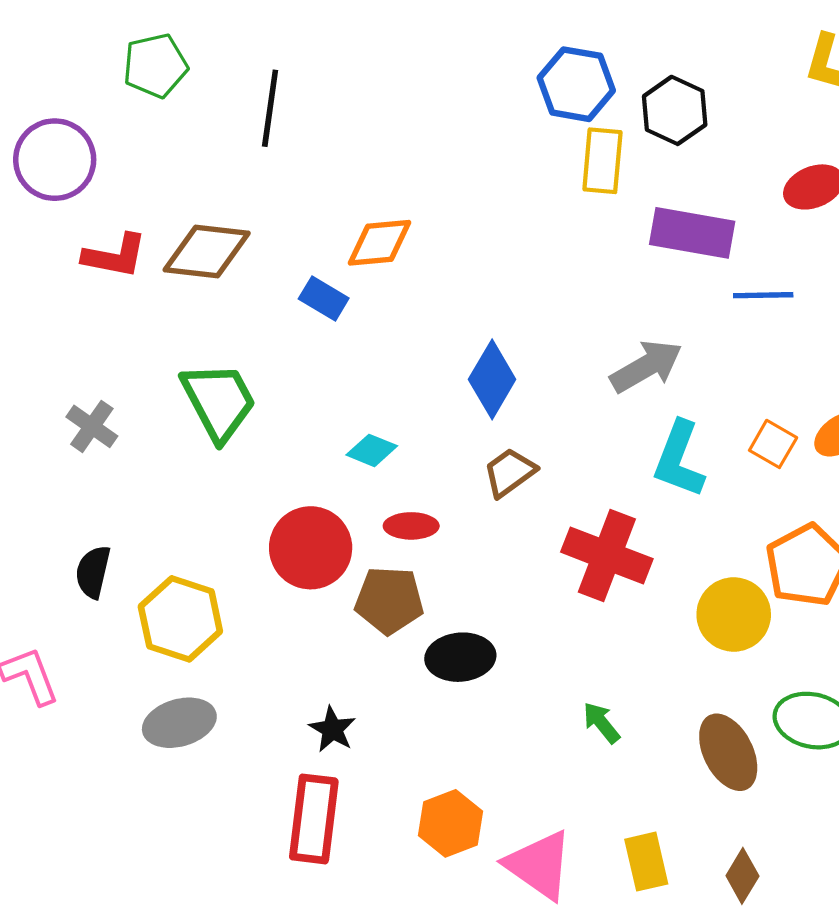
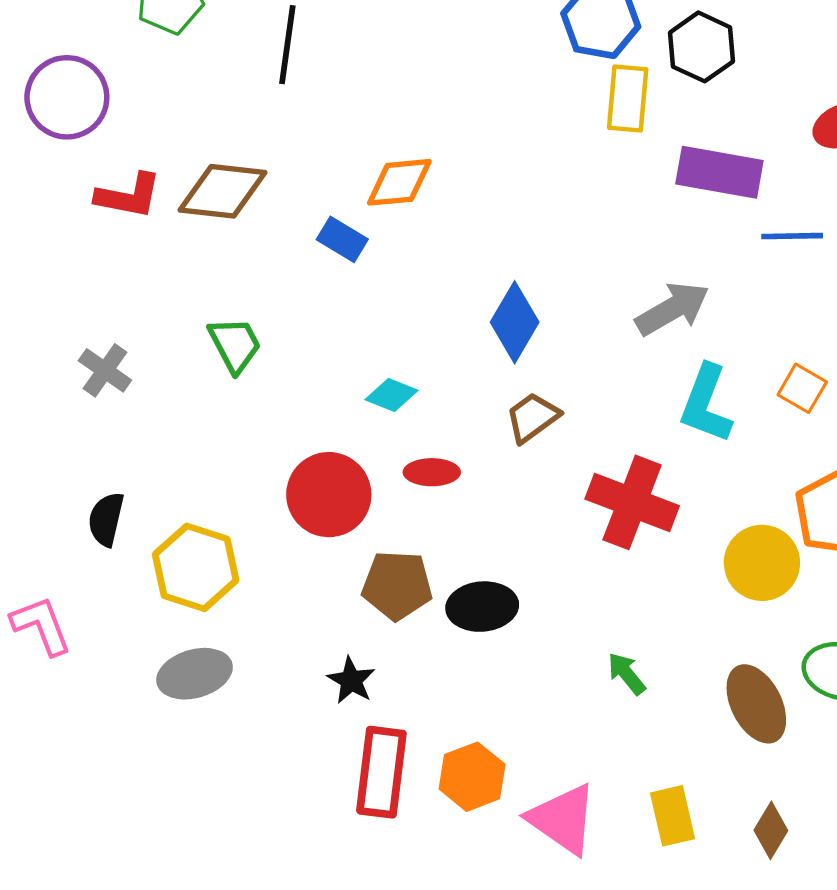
green trapezoid: (219, 401) -> (235, 345), size x0.7
brown pentagon: (389, 600) -> (397, 585), moved
red rectangle: (314, 819) -> (381, 772), moved

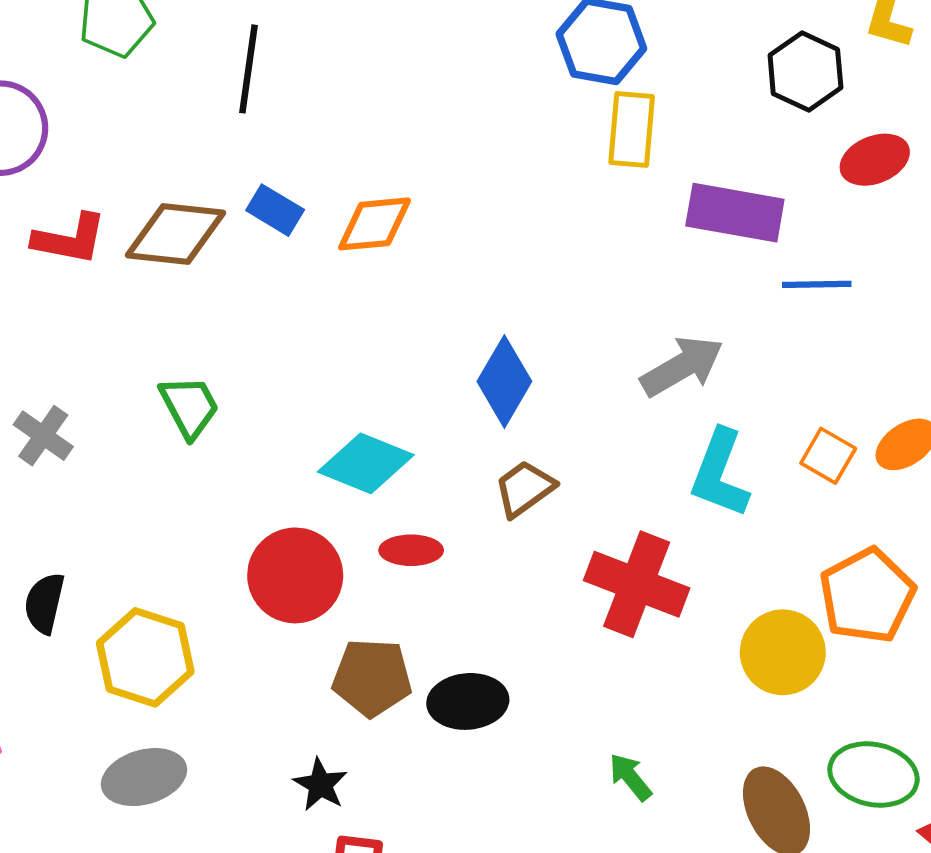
black hexagon: (702, 47) -> (805, 71), moved
blue rectangle: (342, 239) -> (275, 210), moved
cyan diamond: (391, 395) -> (366, 463), size x1.6

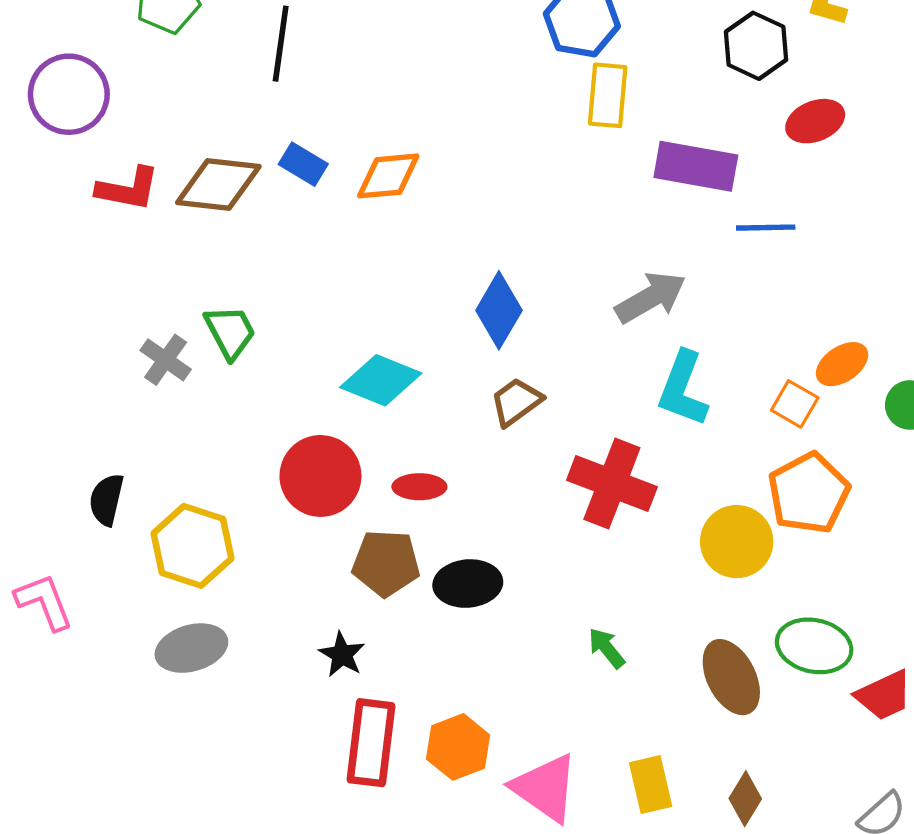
gray cross: (43, 436) -> (166, 360), moved
orange square: (828, 456) -> (795, 404), moved
red ellipse: (411, 550) -> (419, 487), moved

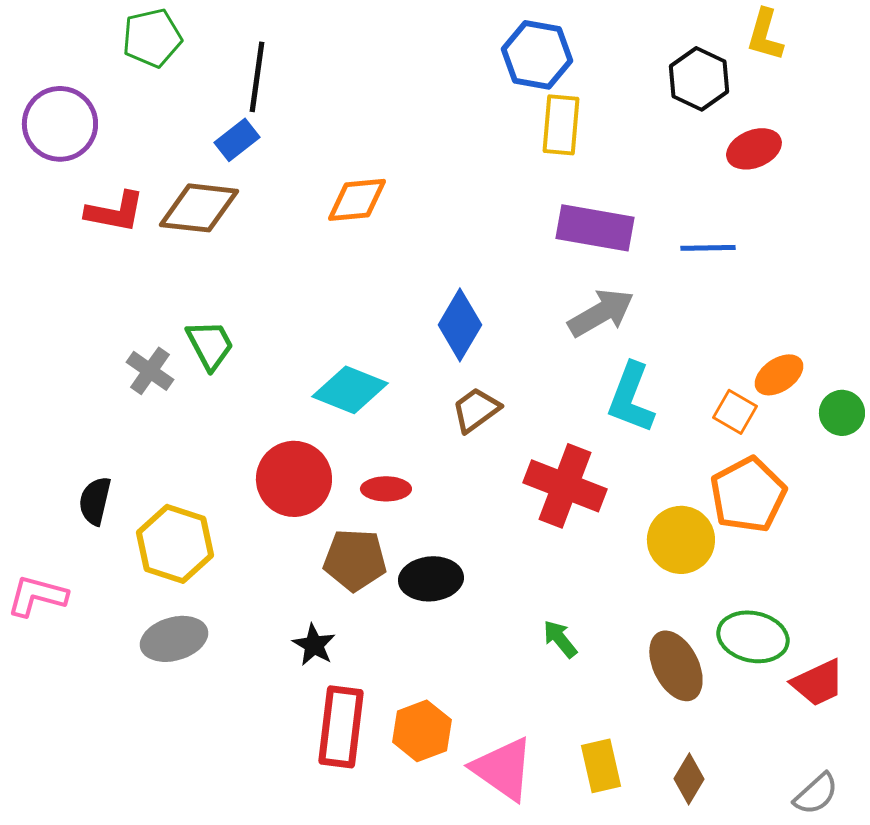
blue rectangle: (303, 164) -> (237, 140), moved, turned -69
purple rectangle: (696, 166) -> (595, 228), moved
pink L-shape: (44, 602) -> (37, 596), turned -54

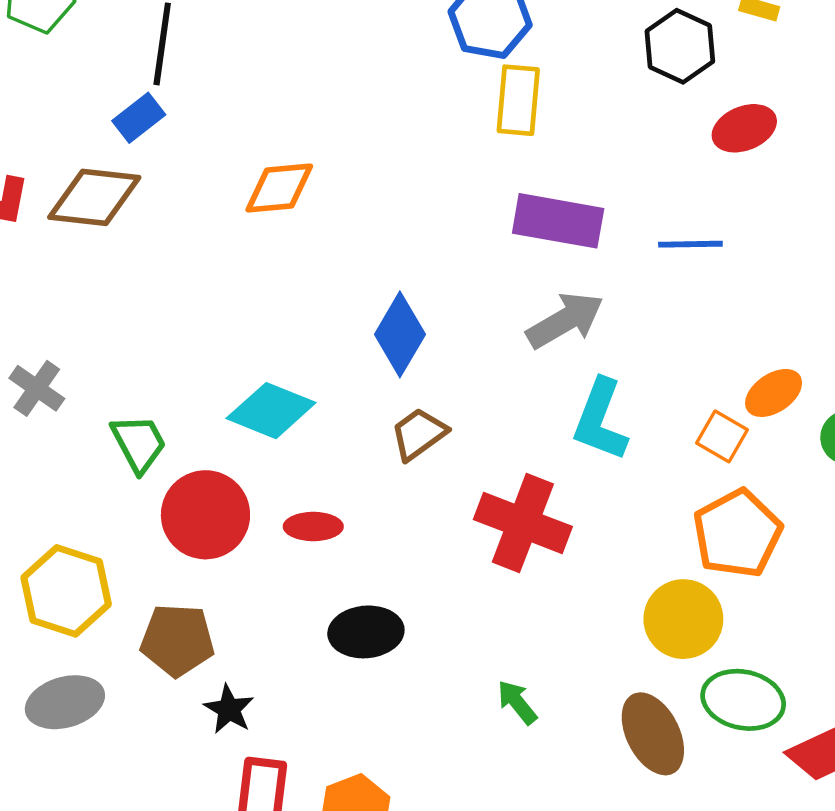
green trapezoid: (210, 345) -> (139, 443), moved
yellow circle: (681, 540) -> (683, 619), moved
brown pentagon: (355, 560) -> (177, 640), moved

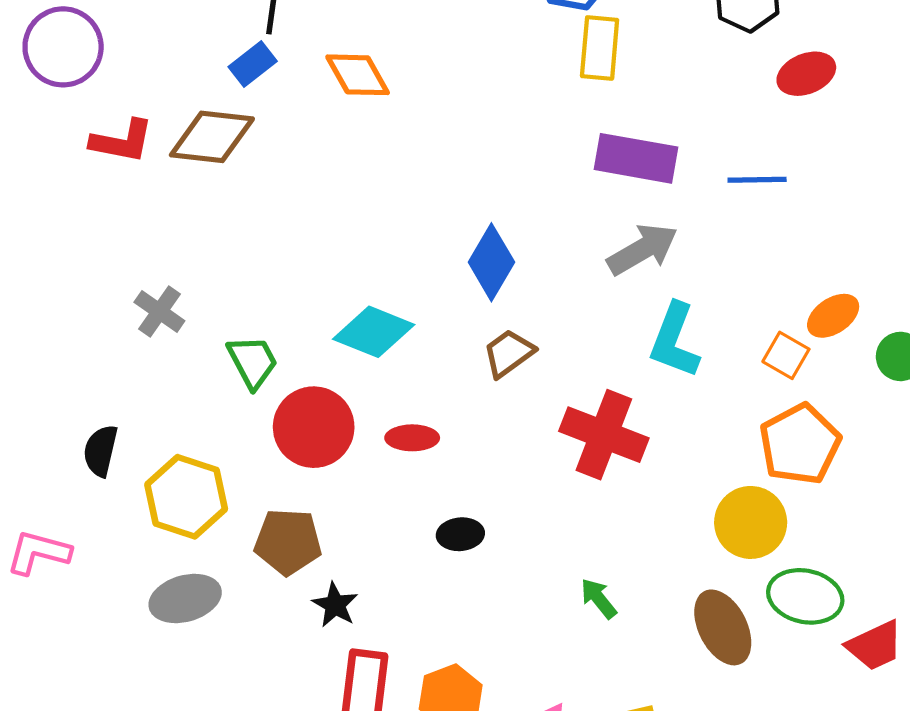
orange diamond: (279, 188) -> (358, 75), moved, turned 66
black ellipse: (366, 632) -> (460, 534), size x0.7

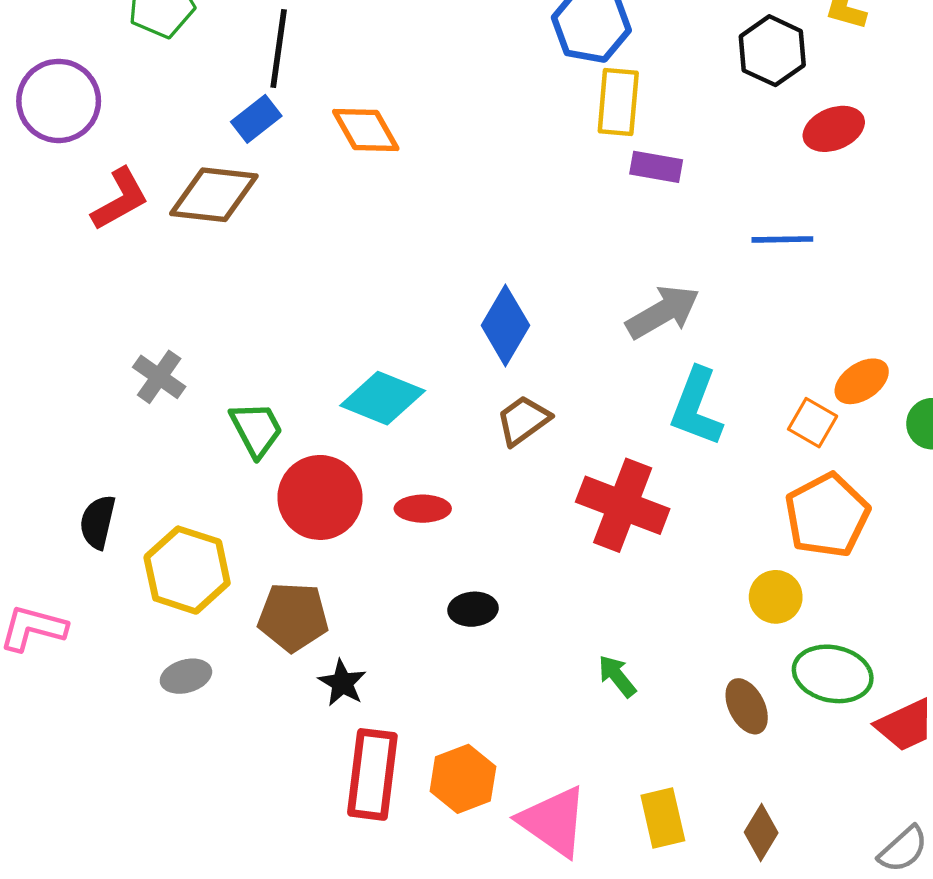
red L-shape: (122, 141) -> (120, 199), turned -40
purple rectangle: (636, 158) -> (656, 167), moved, size x0.6
yellow circle: (751, 522) -> (776, 597), size x0.7
gray ellipse: (185, 598) -> (186, 676), size x0.7
brown ellipse: (723, 627) -> (747, 706), size x0.7

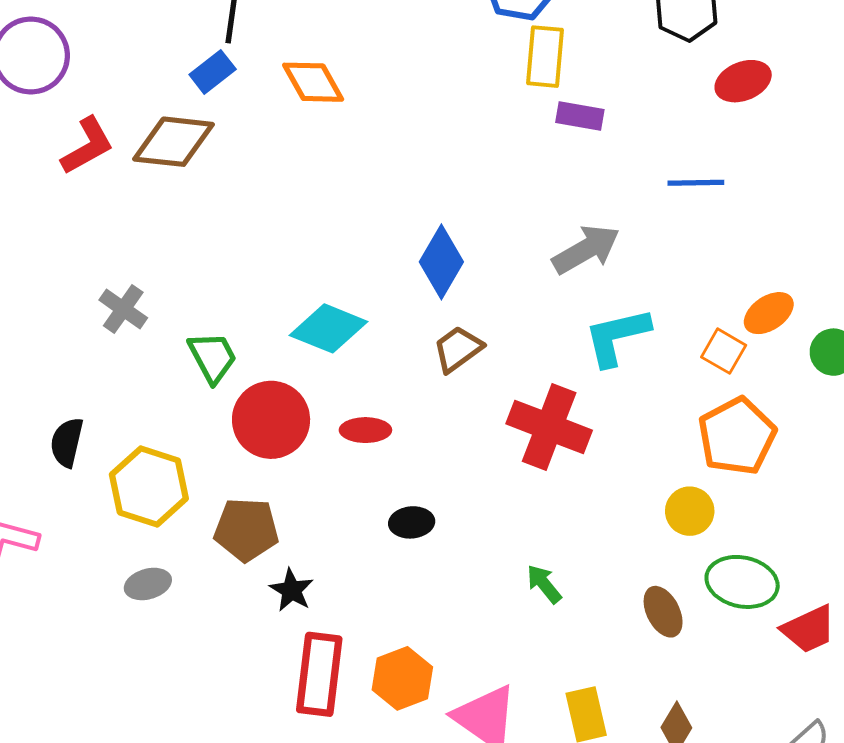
cyan L-shape: (696, 407) -> (617, 337), turned 56

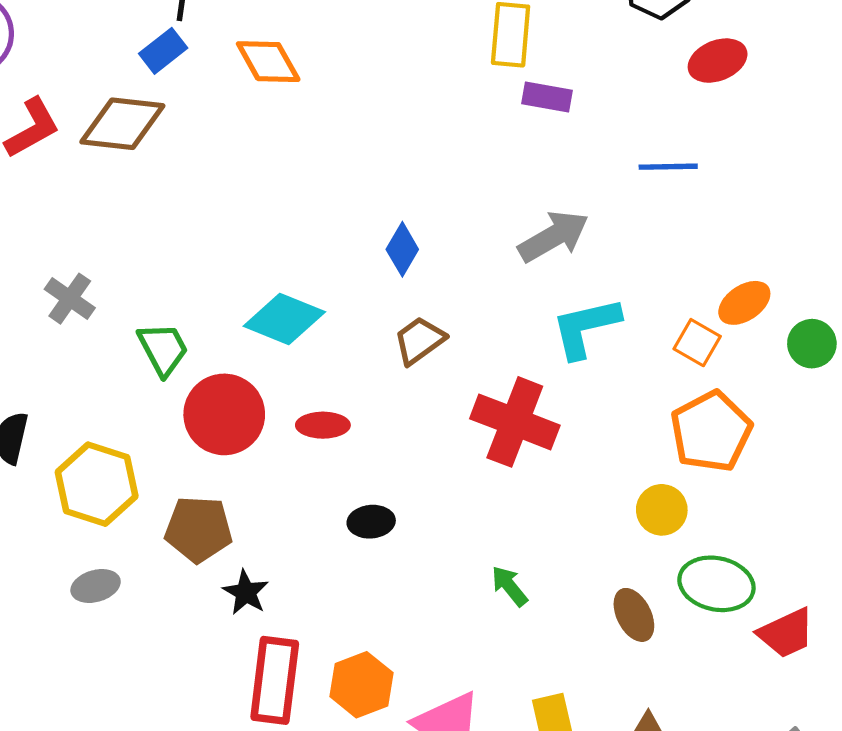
blue diamond: (441, 262) -> (402, 249), size x0.7

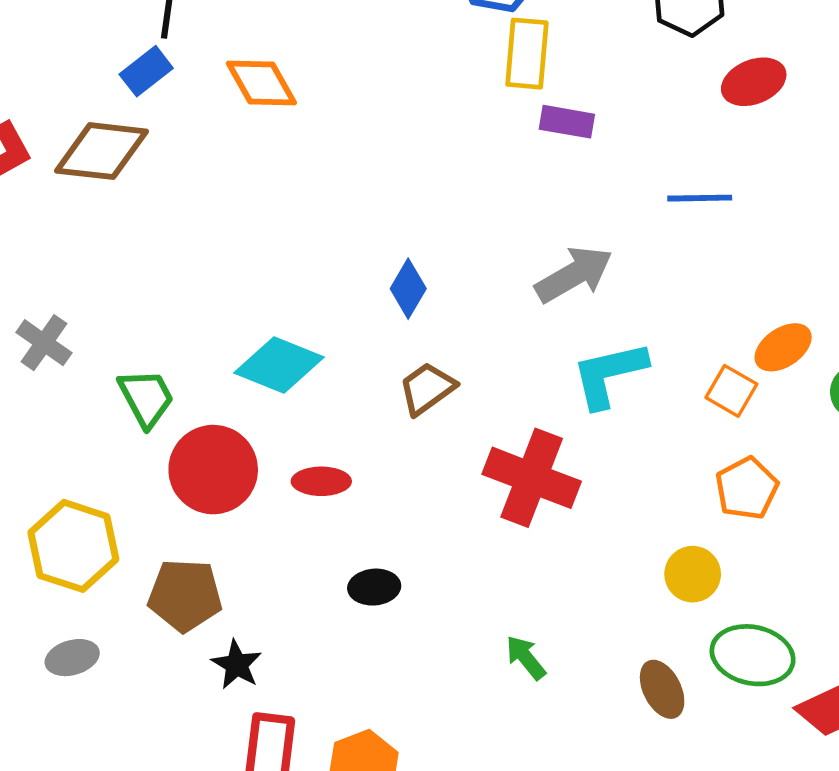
orange pentagon: (711, 432) -> (747, 488), size x0.7

